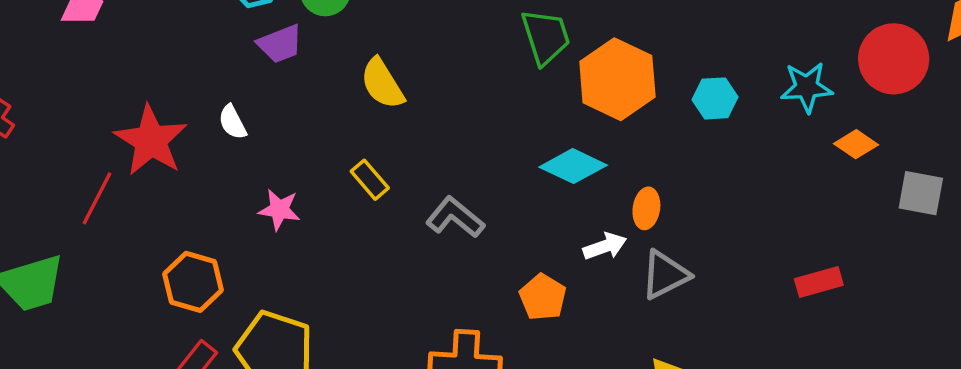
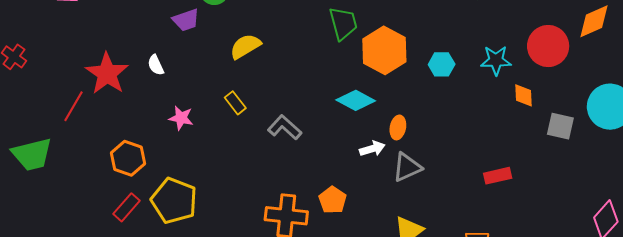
yellow semicircle: (382, 84) -> (245, 46), turned 88
orange diamond: (856, 144) -> (524, 95), turned 50
orange pentagon: (543, 297) -> (333, 200), moved

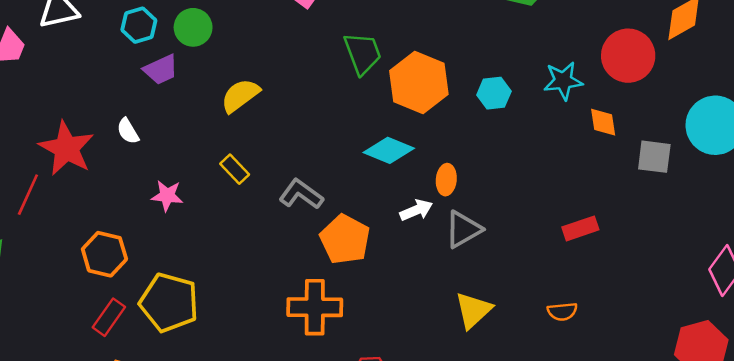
orange pentagon: (333, 200) -> (345, 239), moved, size x1.4

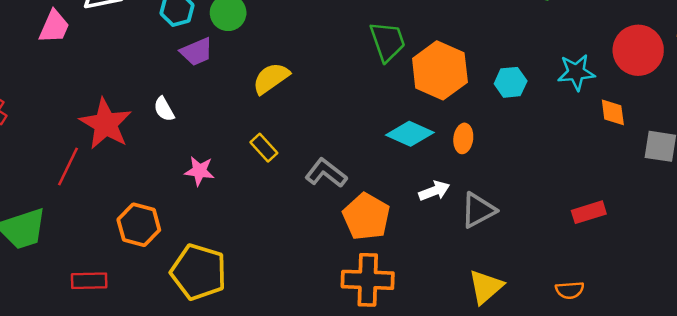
orange ellipse: (446, 180) -> (463, 138), moved
orange cross: (315, 307) -> (368, 280), moved
red rectangle: (109, 317) -> (89, 281), moved, turned 52

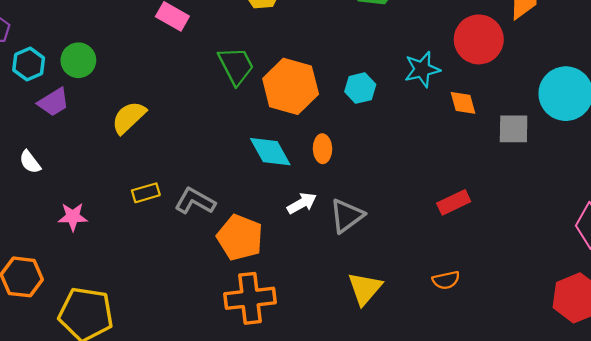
cyan diamond: (410, 134) -> (270, 152), turned 45
yellow rectangle: (264, 148) -> (146, 193), moved, turned -56

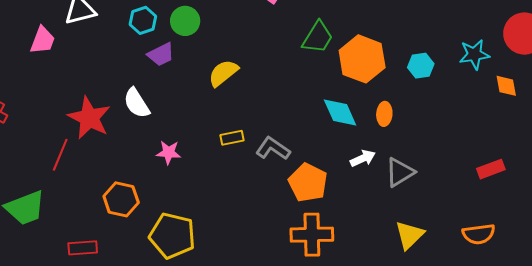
green trapezoid: (236, 66) -> (318, 37), turned 54
white semicircle: (30, 162) -> (137, 103), size x1.5
orange semicircle: (446, 280) -> (479, 234), size x1.4

